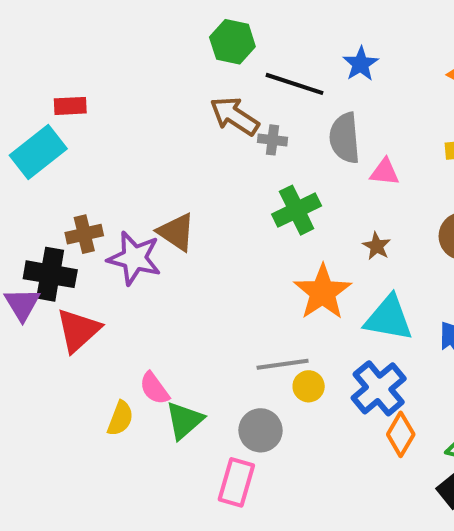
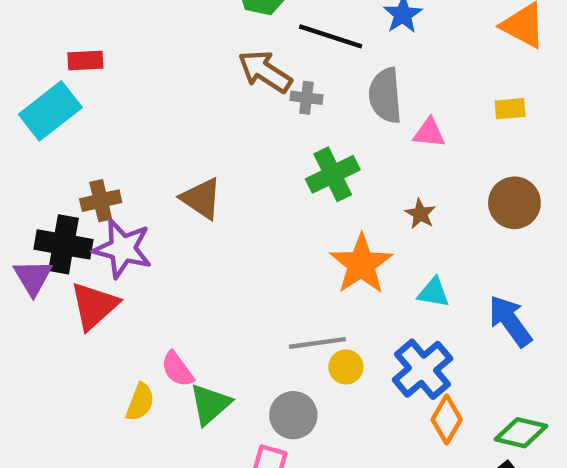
purple star: (134, 258) -> (123, 249), moved
cyan triangle: (389, 318) -> (433, 293), size x0.6

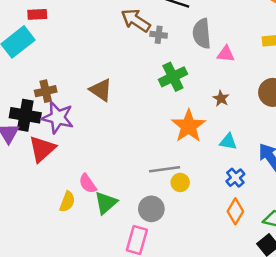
blue cross: (423, 369) -> (235, 178), moved, size x0.6

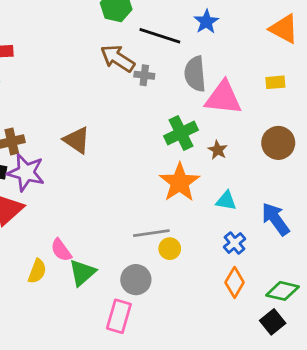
pink triangle: (226, 54) -> (223, 98), size x1.8
green cross: (173, 77) -> (181, 133), moved

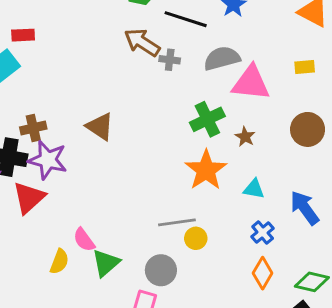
gray semicircle: (195, 74) -> (222, 58), turned 80

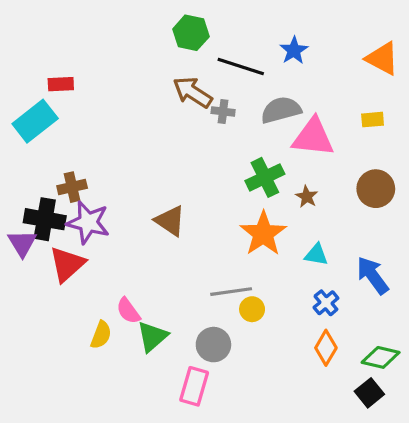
brown triangle: (100, 127) -> (170, 221), moved

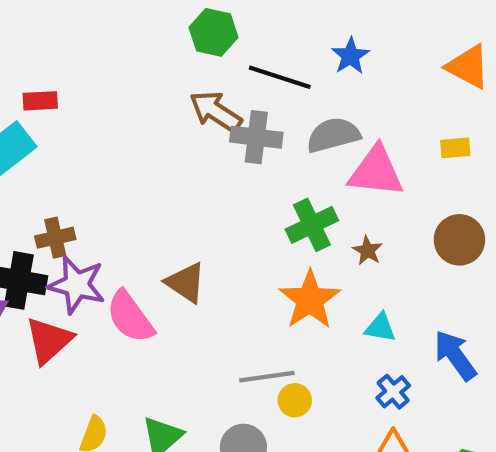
gray cross: (223, 112) -> (256, 137), size x1.6
pink semicircle: (128, 311) -> (130, 317), moved, size x1.5

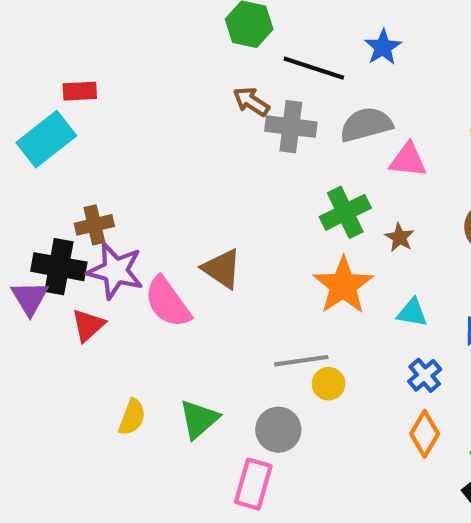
brown arrow: (216, 112) -> (251, 102), size x0.7
pink triangle: (376, 171) -> (408, 160), size x0.7
red triangle: (49, 340) -> (88, 325), size x0.7

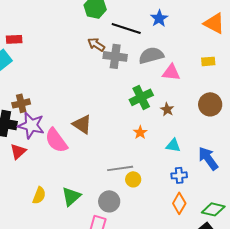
orange star: (343, 285) -> (140, 132), size x0.5
blue cross: (425, 375) -> (179, 175), turned 35

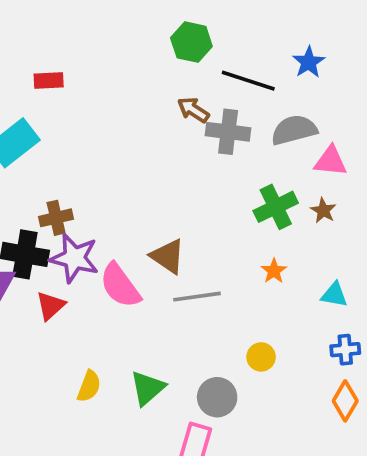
red rectangle: (14, 39) -> (49, 81), moved
brown star: (167, 109) -> (323, 211), moved
gray line: (120, 168) -> (197, 297), moved

